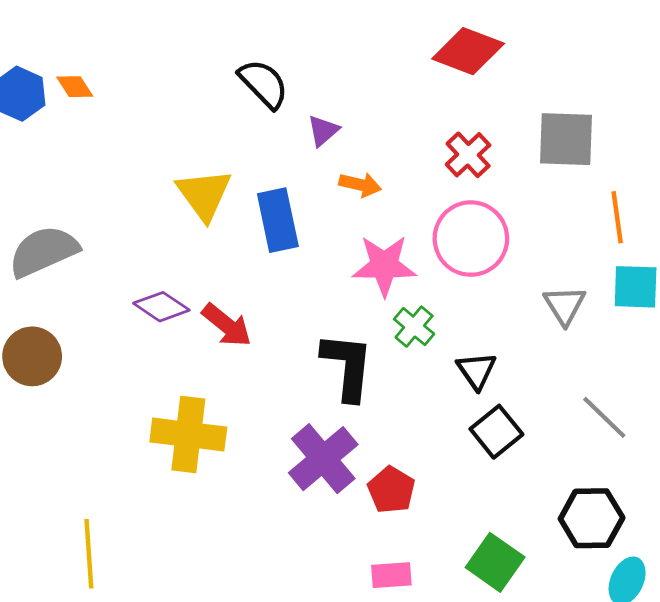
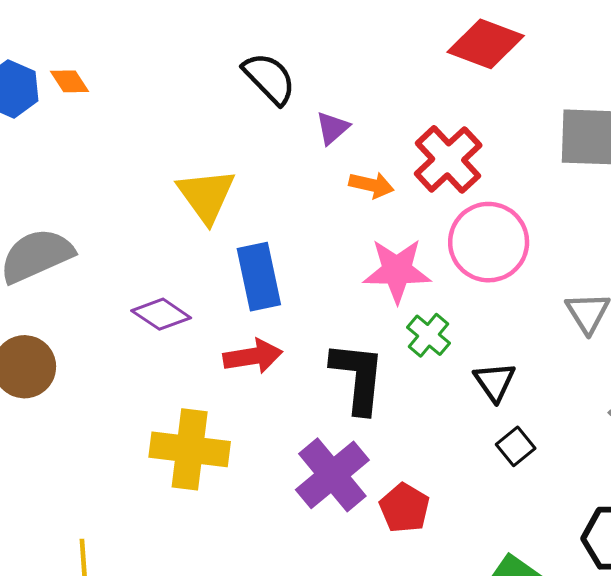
red cross: (468, 155) -> (448, 159), moved, size x1.4
blue rectangle: (278, 220) -> (259, 277), moved
red arrow: (227, 325) -> (253, 356), moved, turned -48
black square: (496, 432) -> (516, 446), size x0.7

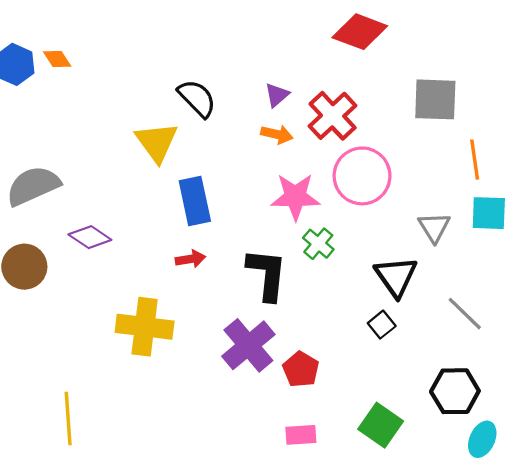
black semicircle: (269, 78) -> (197, 98), moved
purple triangle: (332, 128) -> (277, 95), moved
purple diamond: (161, 314) -> (90, 237), moved
red arrow: (253, 356) -> (190, 259), size x0.7
black triangle: (495, 382) -> (396, 276), moved, size x1.4

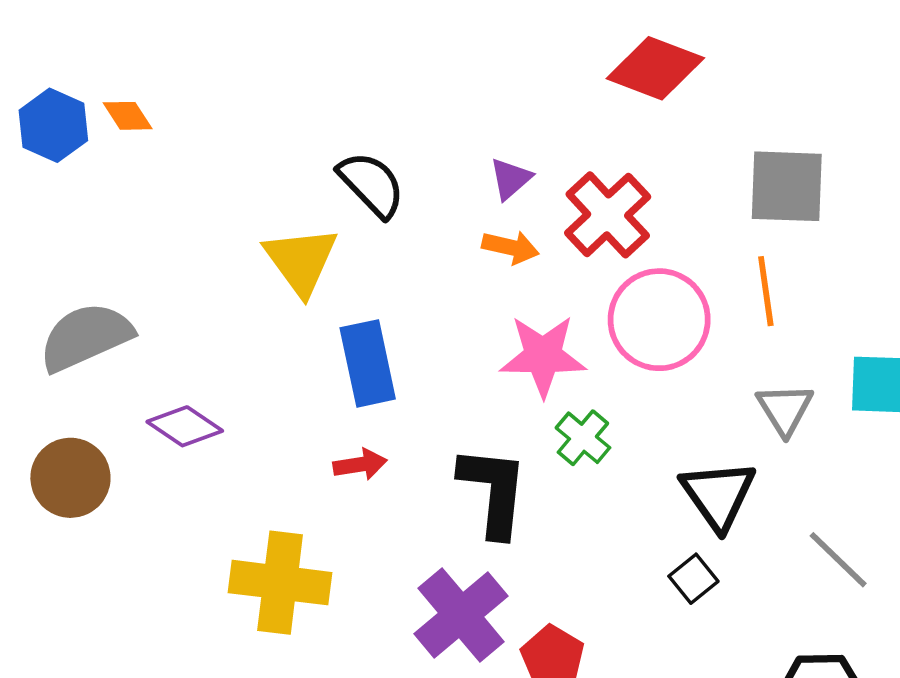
orange line: (475, 160) -> (766, 291), moved

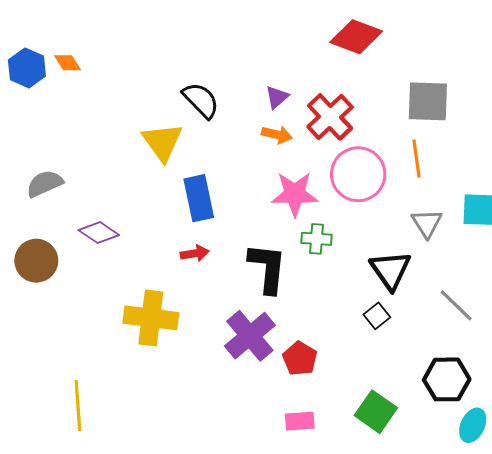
gray semicircle: (86, 337) -> (45, 184), size x0.7
green cross: (583, 438) -> (316, 239), turned -36

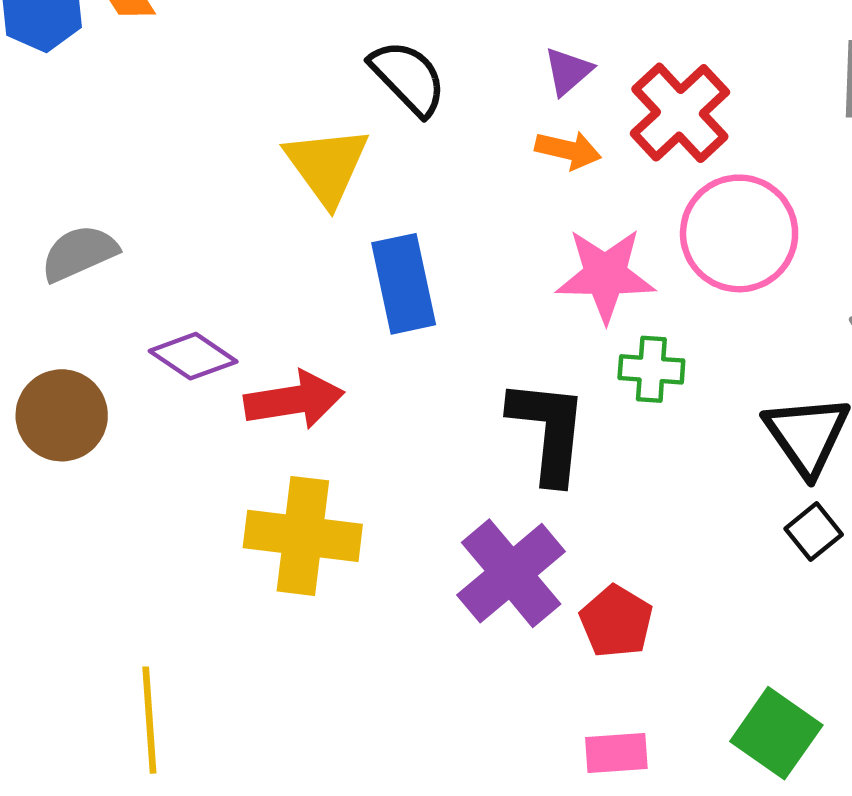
red arrow: (195, 253) -> (294, 400), moved, size x1.6
black square: (377, 316) -> (814, 532), moved

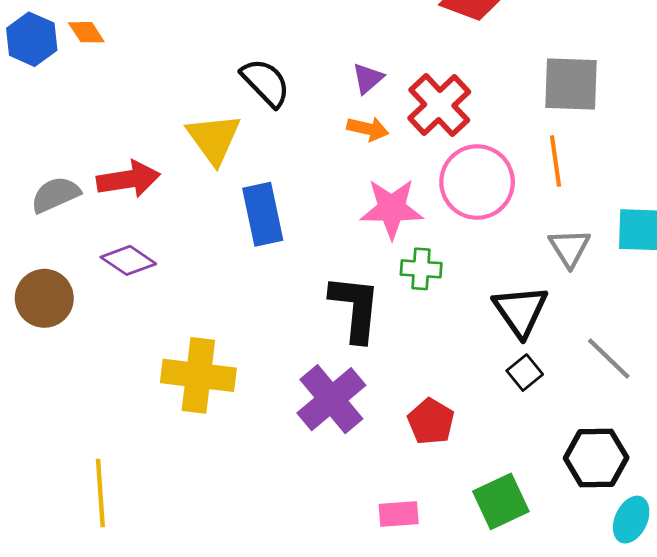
red arrow: (294, 400) -> (128, 179), moved
red pentagon: (616, 621) -> (431, 422), moved
green square: (776, 733) -> (501, 501), turned 30

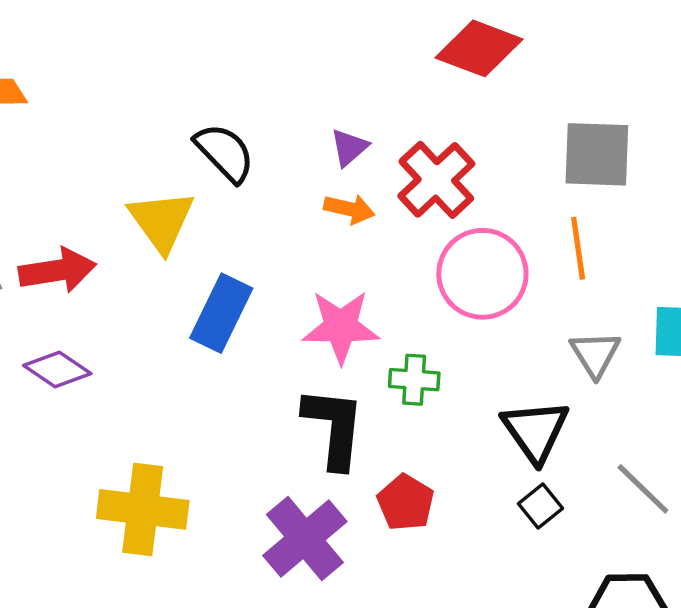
pink star: (392, 209) -> (341, 327), moved
blue rectangle: (263, 214) -> (221, 313), turned 38
red pentagon: (431, 422) -> (406, 503), moved

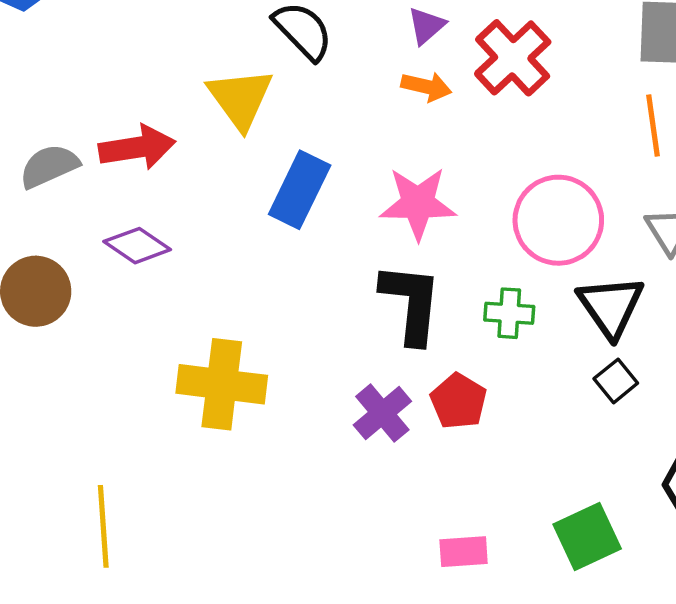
pink circle: (482, 274) -> (558, 220), moved
green cross: (414, 380) -> (509, 313), moved
red pentagon: (406, 503) -> (459, 401), moved
purple cross: (305, 538) -> (382, 413), size x0.7

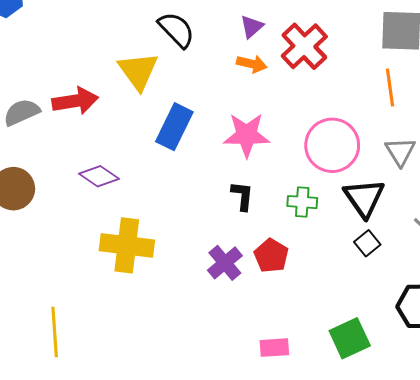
purple diamond: (137, 246) -> (99, 176), moved
black L-shape: (411, 303) -> (242, 196), size x0.6

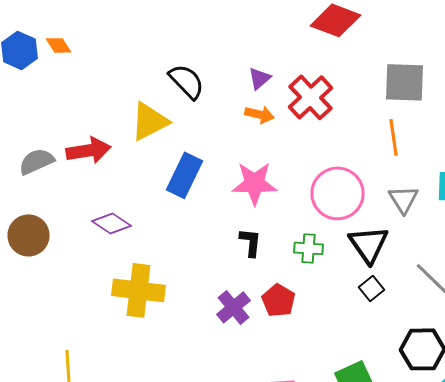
yellow triangle: (138, 71) -> (150, 121), turned 39

